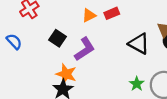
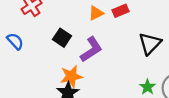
black triangle: (139, 44) -> (150, 44), turned 45
orange star: (66, 74) -> (71, 76), turned -30

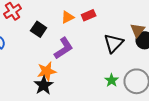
black square: (62, 38) -> (39, 29), moved

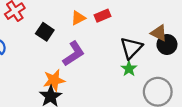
brown triangle: (138, 30) -> (159, 33), turned -42
green star: (112, 80) -> (129, 69), moved

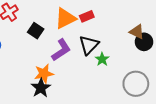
orange triangle: (78, 18) -> (65, 18), size x1.6
black triangle: (131, 48) -> (89, 45), moved
green star: (129, 69) -> (102, 59), moved

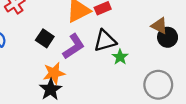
black square: (36, 31) -> (45, 38), moved
black triangle: (89, 45) -> (105, 41), turned 30

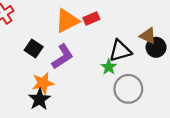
black triangle: (105, 41) -> (120, 51), moved
gray circle: (158, 85) -> (128, 89), moved

